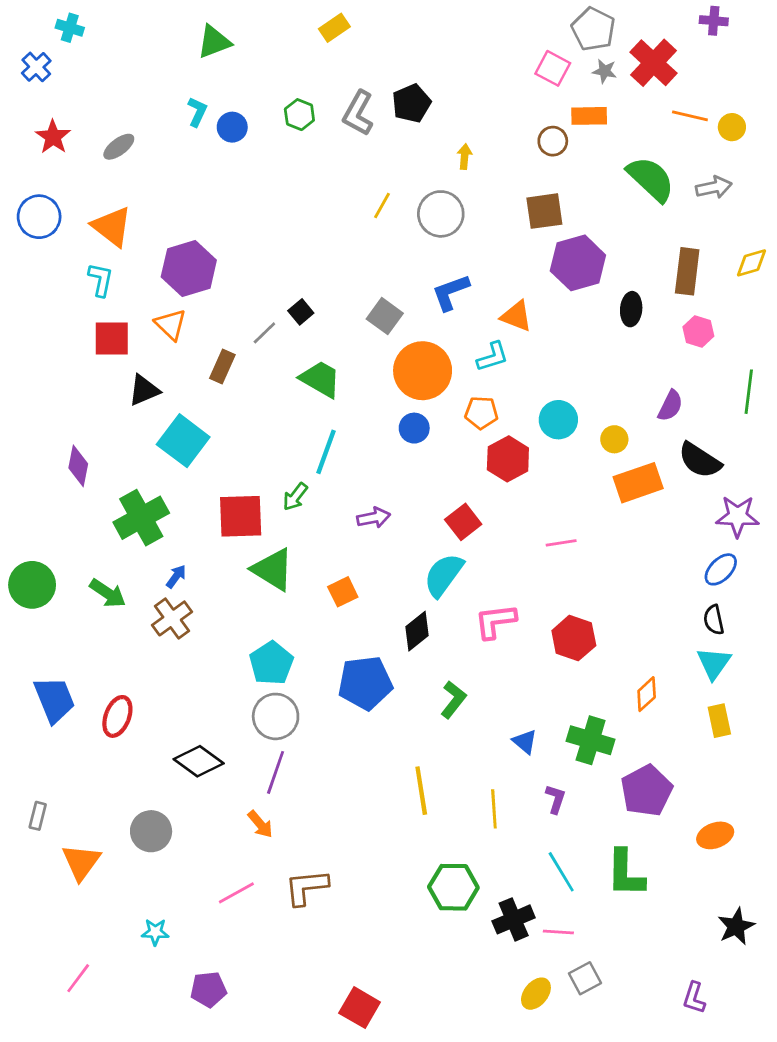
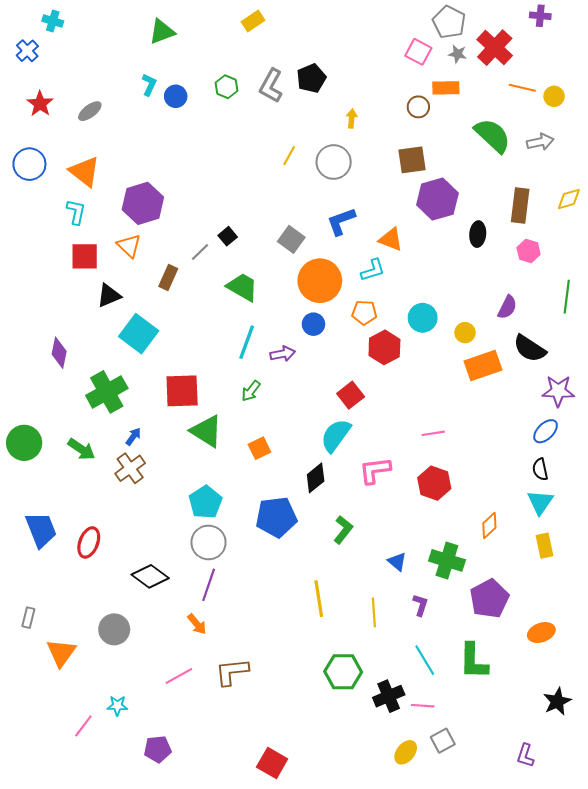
green arrow: (295, 497) -> (251, 391), moved
purple arrow: (374, 518) -> (283, 354), moved
pink line: (561, 543) -> (433, 433), moved
pink line: (78, 978) -> (83, 726), moved

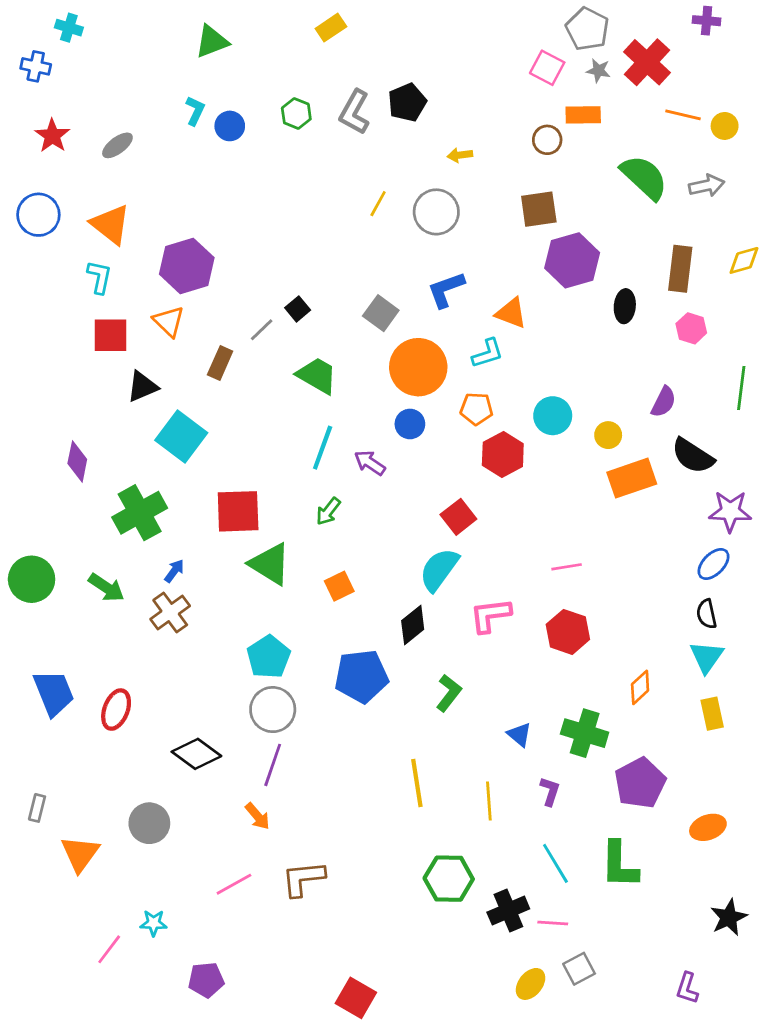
blue cross: (27, 51) -> (36, 66), turned -35
yellow arrow: (352, 119) -> (460, 155), turned -102
purple arrow: (283, 354) -> (370, 463), turned -135

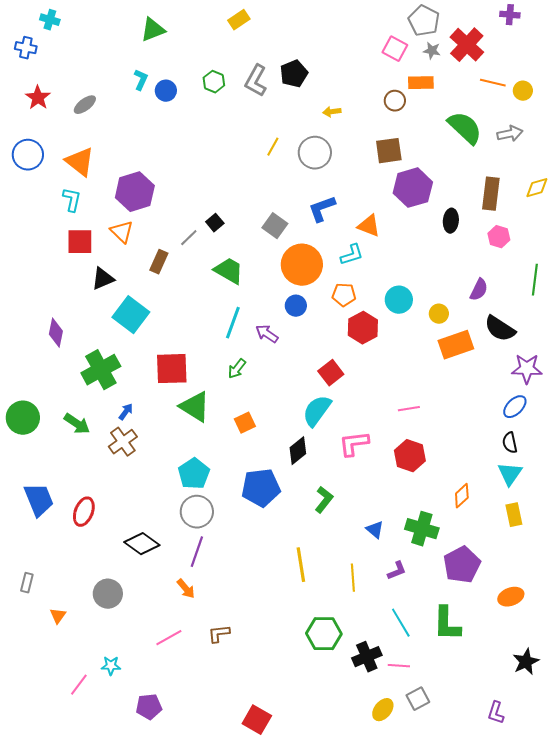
purple L-shape: (550, 791) -> (397, 571), turned 50
orange triangle: (80, 854) -> (58, 616), size x0.6
brown L-shape: (303, 879) -> (219, 634), size x0.7

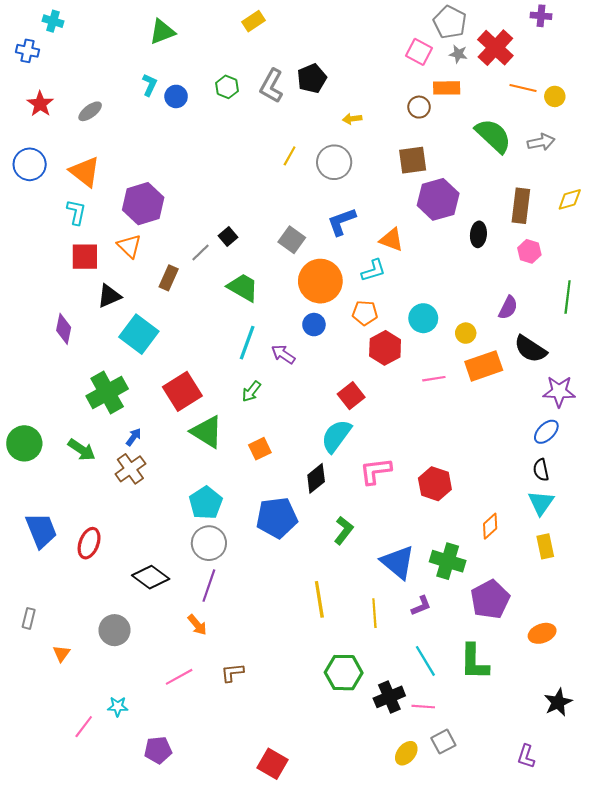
purple diamond: (56, 333) -> (64, 329), moved
red square: (172, 369) -> (182, 391), turned -30
pink line: (409, 409) -> (434, 379), moved
blue triangle: (375, 530) -> (398, 562), size x1.8

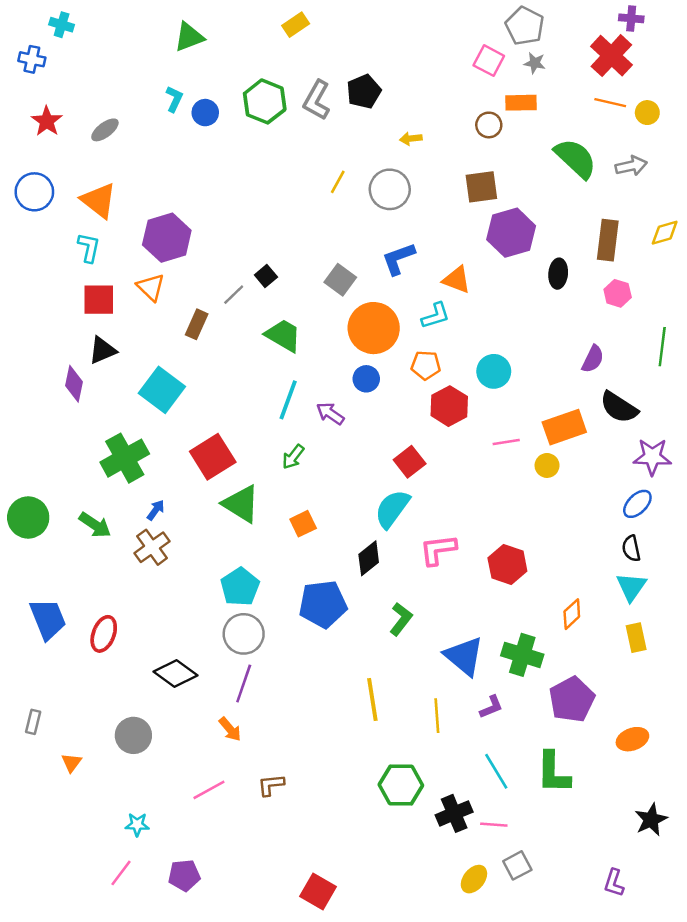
red cross: (495, 48) -> (611, 56), moved
green hexagon: (227, 87) -> (265, 101), size x1.6
black triangle: (109, 296) -> (102, 350), moved
yellow circle: (466, 333) -> (547, 465), moved
pink line: (84, 727) -> (121, 873), moved

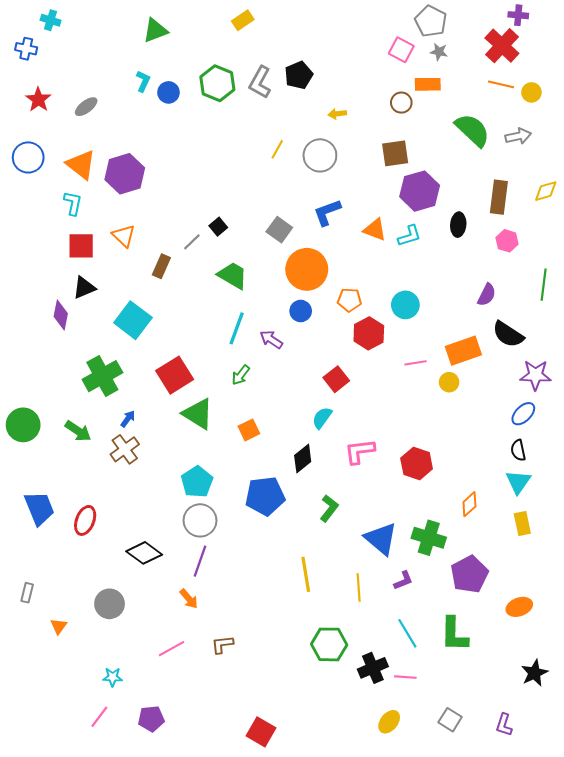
purple hexagon: (167, 238) -> (125, 174), moved
cyan L-shape: (436, 316) -> (409, 236), moved
cyan semicircle: (392, 509) -> (322, 418), size x0.7
gray square: (517, 865) -> (450, 720), moved, turned -30

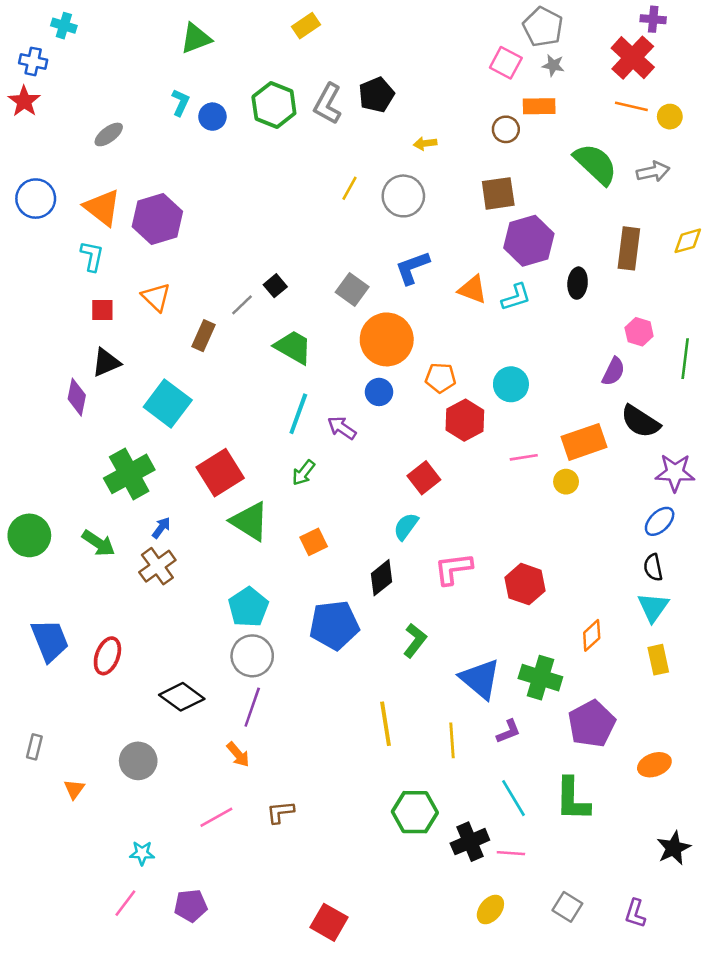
red star: (38, 100) -> (24, 101), moved
pink hexagon: (507, 241) -> (639, 332), moved
red square: (81, 246) -> (102, 310), size x0.7

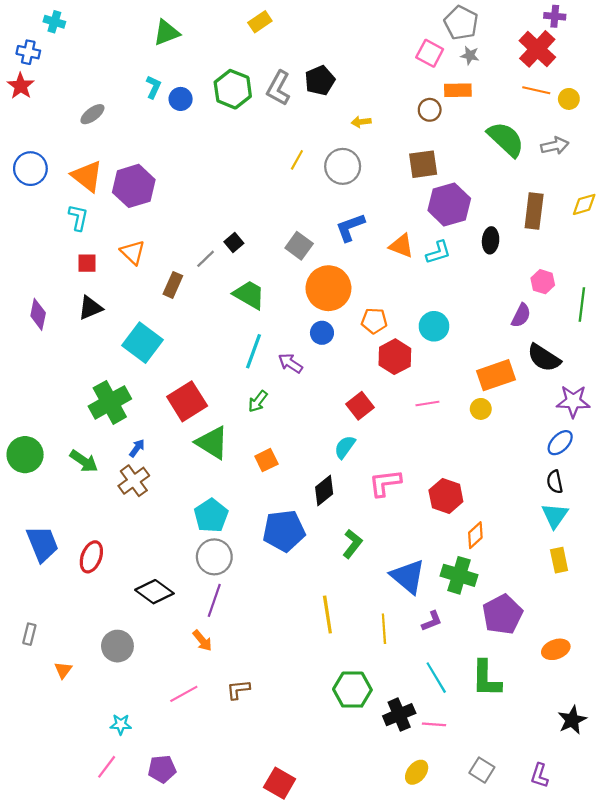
purple diamond: (77, 397) -> (38, 314), moved
pink line: (524, 457) -> (427, 403), moved
orange diamond: (592, 635) -> (475, 535), moved

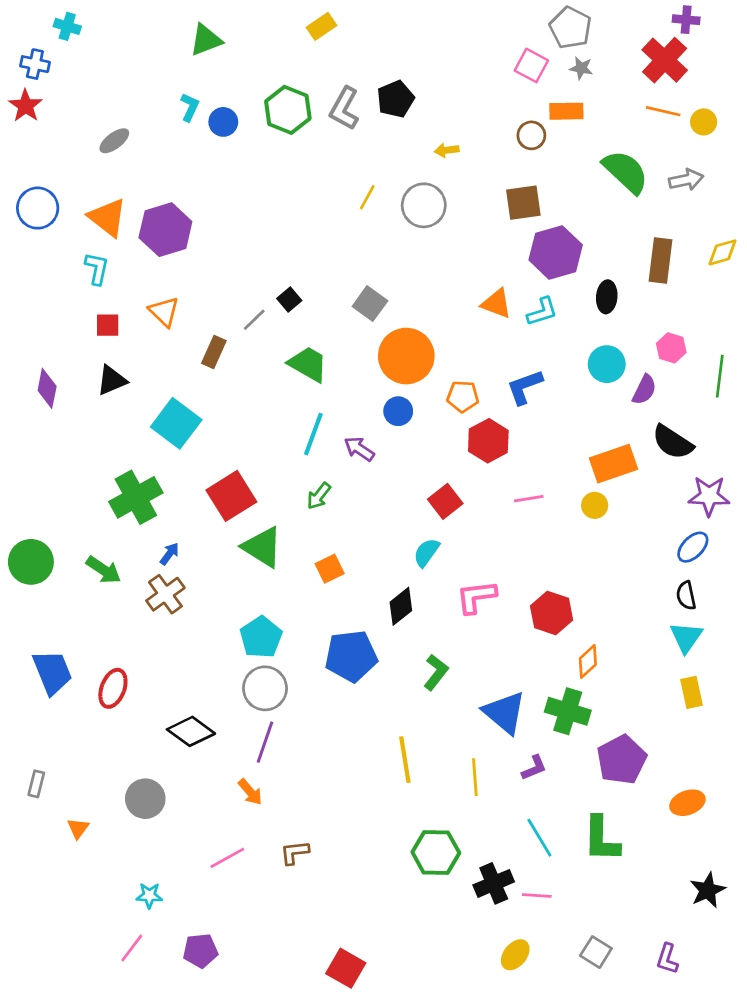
blue L-shape: (350, 227) -> (525, 387), moved
cyan circle: (434, 326) -> (607, 364), moved

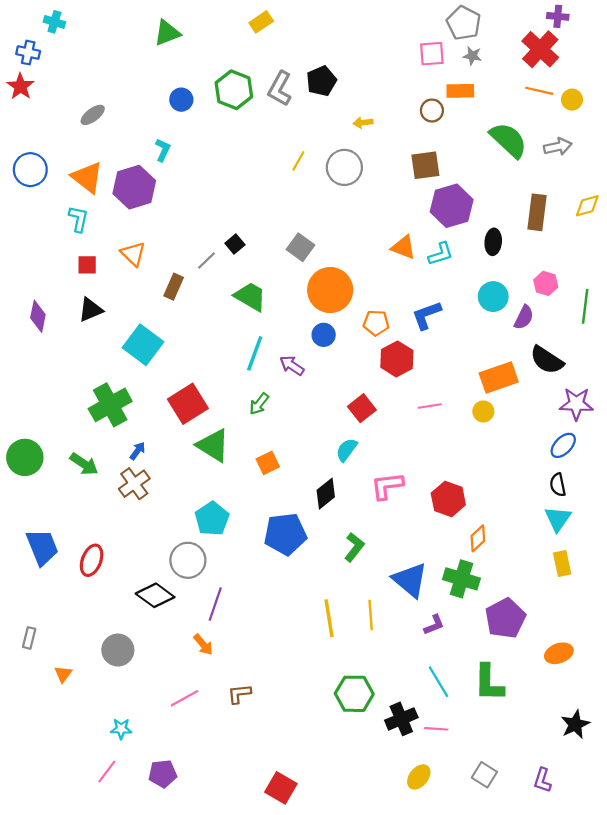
pink square: (531, 65) -> (432, 54), turned -32
cyan L-shape: (190, 107) -> (163, 150), moved
gray circle: (265, 688) -> (188, 560), moved
yellow line: (475, 777) -> (371, 615), moved

